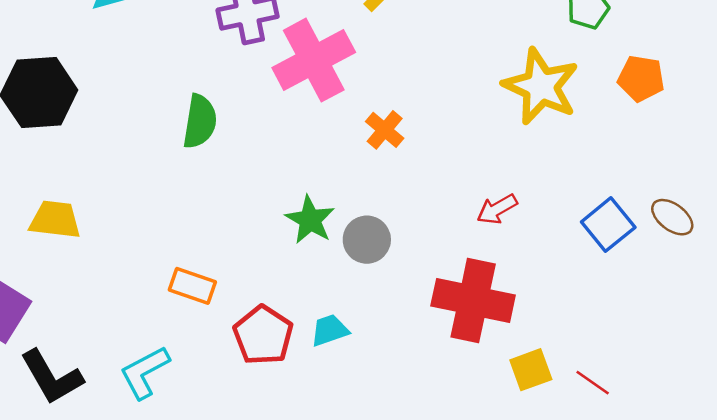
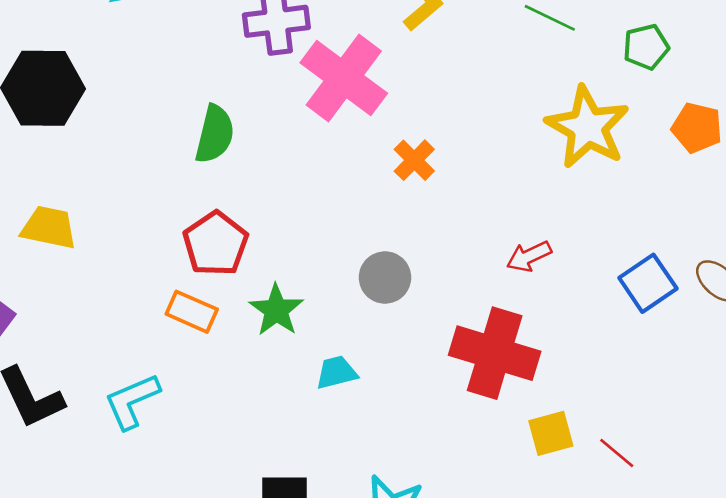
pink cross: (314, 60) -> (344, 78), turned -30
green star: (310, 220) -> (276, 310), moved
red pentagon: (263, 335) -> (216, 244), moved

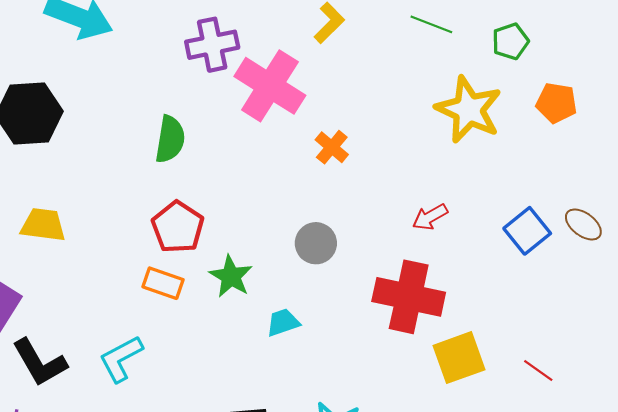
yellow square: (551, 433) -> (459, 358), size x1.4
red line: (617, 453) -> (538, 370), moved

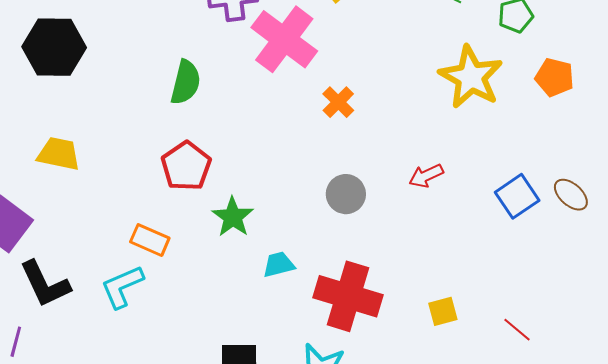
gray circle: (316, 243) -> (346, 194), moved
orange rectangle: (163, 283) -> (150, 240), moved
red cross: (409, 297) -> (348, 296), moved
yellow square: (459, 358) -> (443, 311), size x0.6

